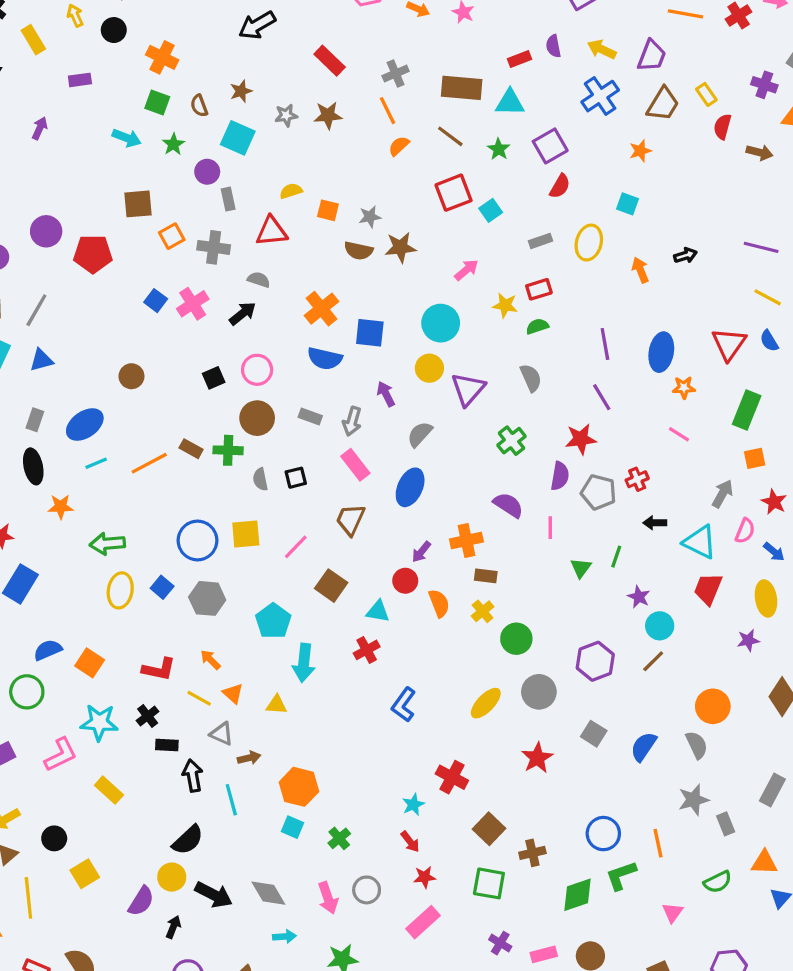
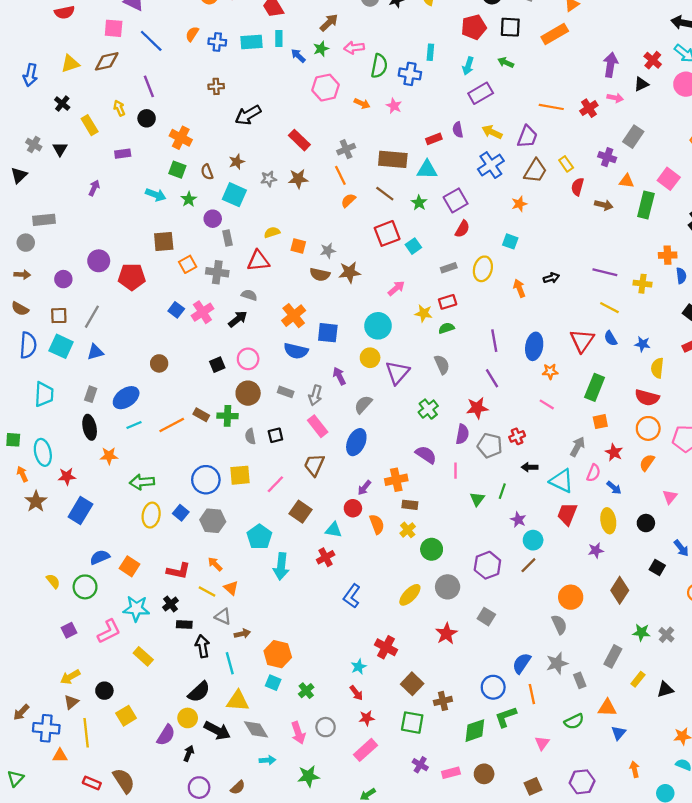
yellow triangle: (276, 705) -> (238, 701), moved, size x1.5
blue semicircle: (644, 747) -> (522, 663), moved

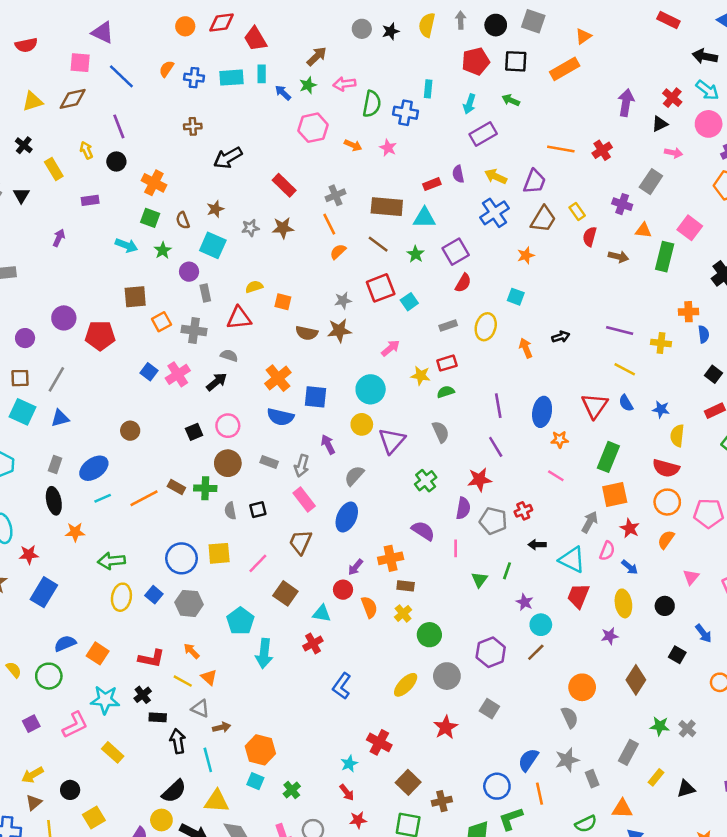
pink arrow: (615, 98) -> (673, 153), moved
gray star: (328, 251) -> (343, 300), moved
orange square: (600, 422) -> (615, 495), size x1.5

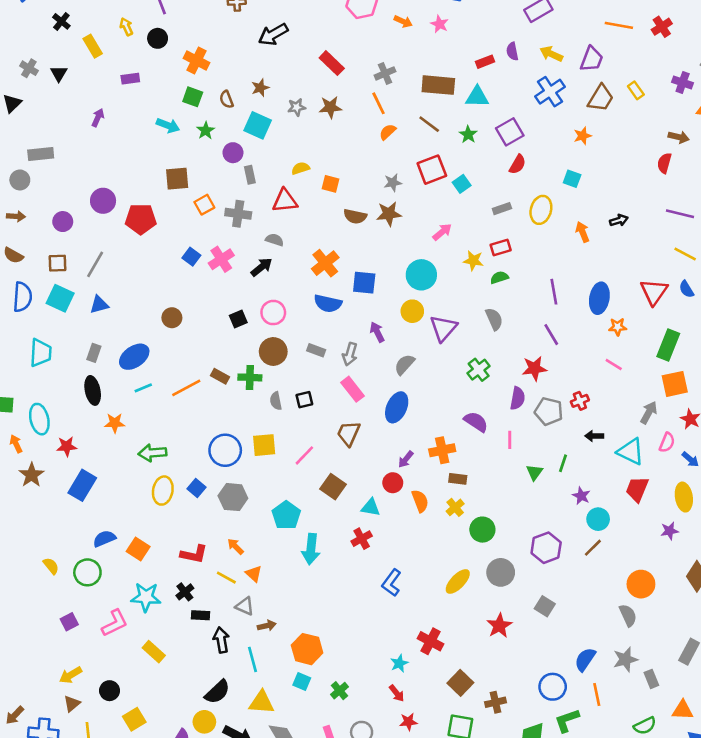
red semicircle: (590, 237) -> (664, 163), moved

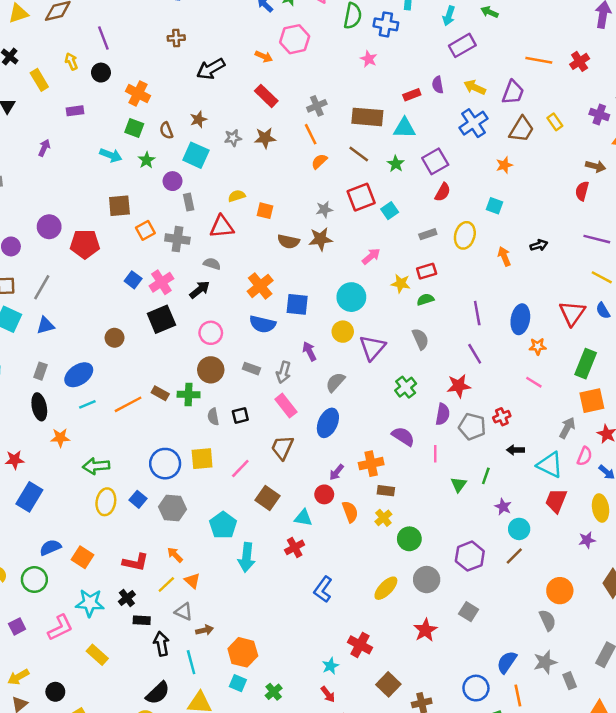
orange arrow: (403, 21) -> (264, 57), moved
black square: (238, 319) -> (161, 319), moved, size x1.6
yellow line: (226, 578) -> (166, 584), turned -72

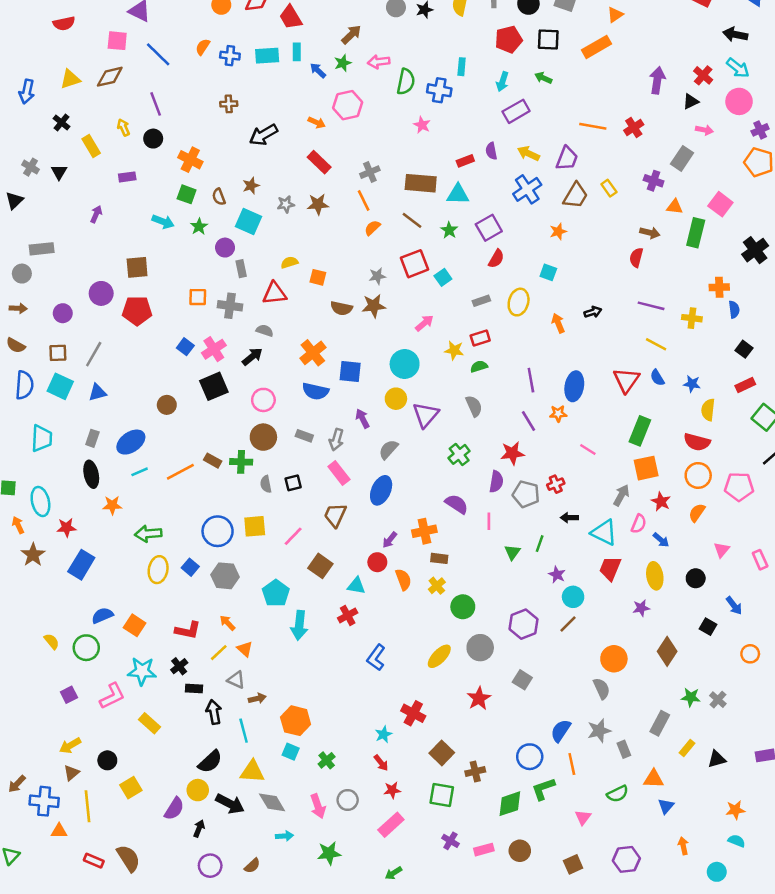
brown square: (119, 206) -> (137, 267), moved
orange square: (145, 230) -> (198, 297), turned 30
orange star: (538, 346) -> (558, 414), moved

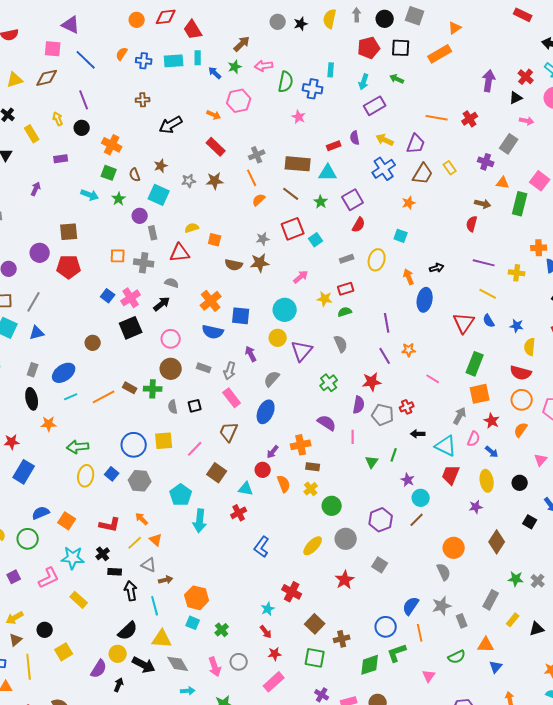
blue ellipse: (574, 386) -> (425, 300), moved

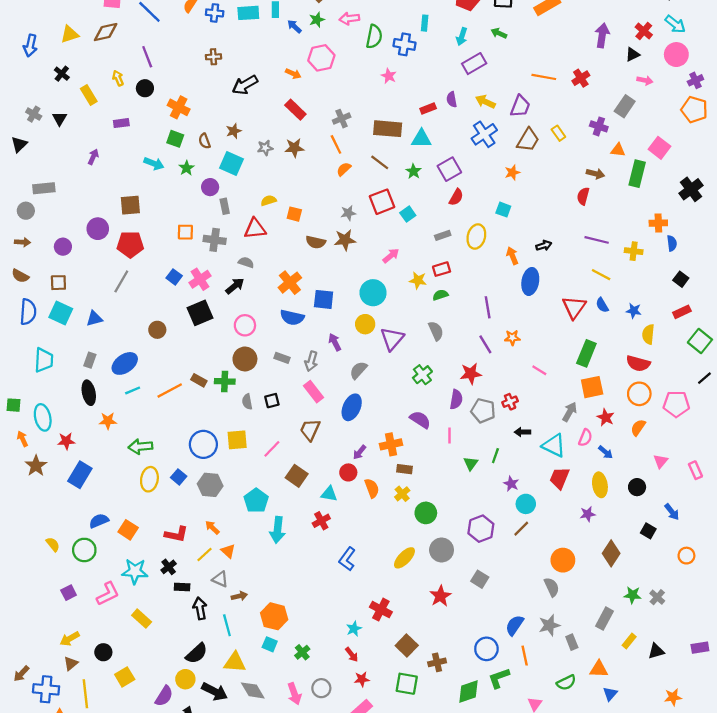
gray line: (34, 302) -> (121, 281), moved

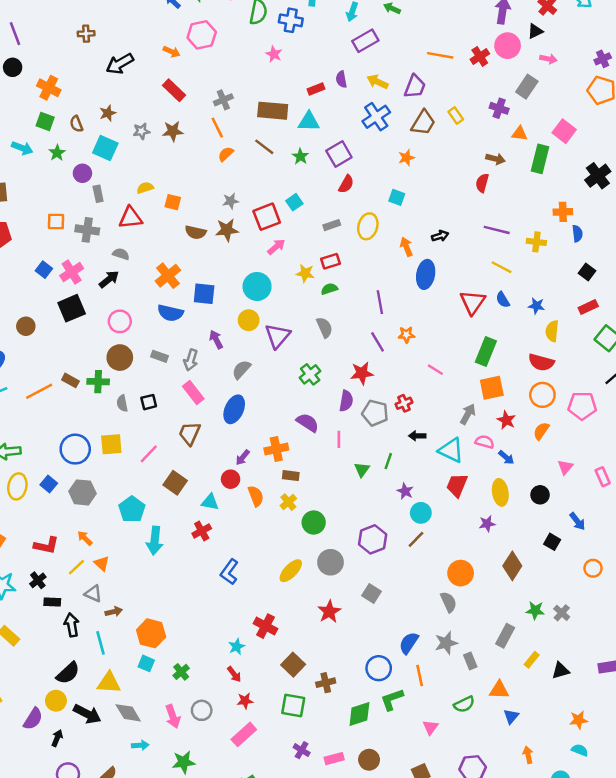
pink circle: (676, 55) -> (508, 46), moved
red square: (382, 202) -> (267, 217), moved
pink semicircle: (585, 438) -> (485, 442), turned -96

